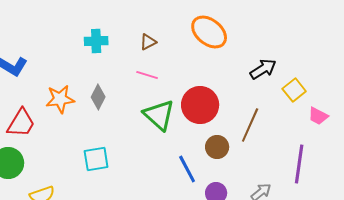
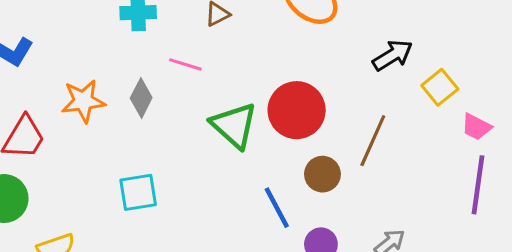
pink line: (147, 75) -> (185, 64), moved
purple line: (299, 164) -> (478, 185), moved

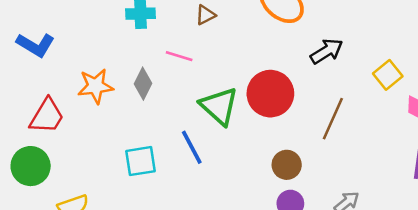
black arrow: (393, 55) -> (327, 51), moved
brown circle: (322, 174) -> (287, 165), moved
blue line: (277, 208) -> (192, 147), moved

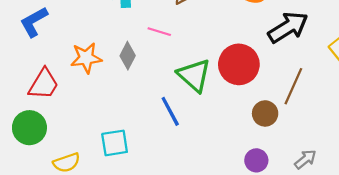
blue L-shape: (36, 45) -> (34, 22), turned 120
black arrow: (327, 51) -> (288, 27), size x1.4
cyan square: (140, 161) -> (115, 143), moved
brown circle: (287, 165) -> (265, 113), moved

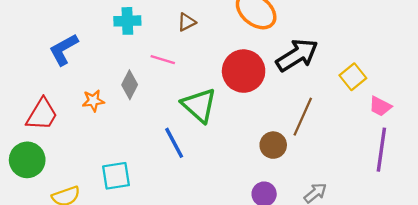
blue L-shape: (34, 22) -> (64, 49), moved
orange star: (86, 58) -> (93, 101), moved, size x0.7
red circle: (239, 64) -> (244, 71), moved

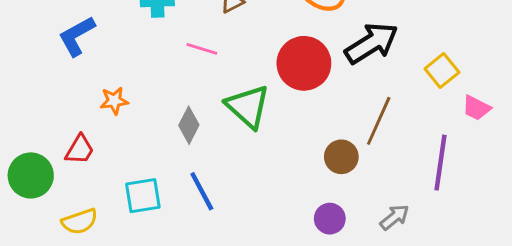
gray diamond: (130, 85) -> (189, 125), moved
red trapezoid: (42, 114) -> (80, 150), moved, size x0.7
blue line: (174, 143) -> (202, 191), moved
purple line: (381, 150) -> (440, 163), moved

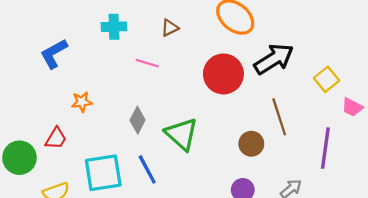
green triangle: (248, 106) -> (182, 134), moved
brown line: (379, 121) -> (279, 117), turned -42
cyan square: (143, 196) -> (103, 173), size x1.4

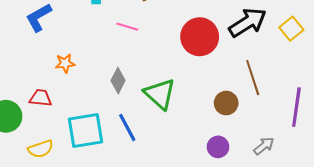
yellow square: (326, 79) -> (291, 29), moved
red trapezoid: (56, 138) -> (41, 98), turned -115

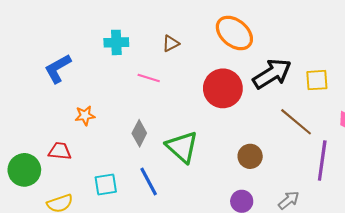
yellow square: (291, 29) -> (317, 80), turned 35
brown line: (253, 78) -> (296, 122), moved, turned -32
cyan square: (85, 131) -> (106, 185), size x0.6

